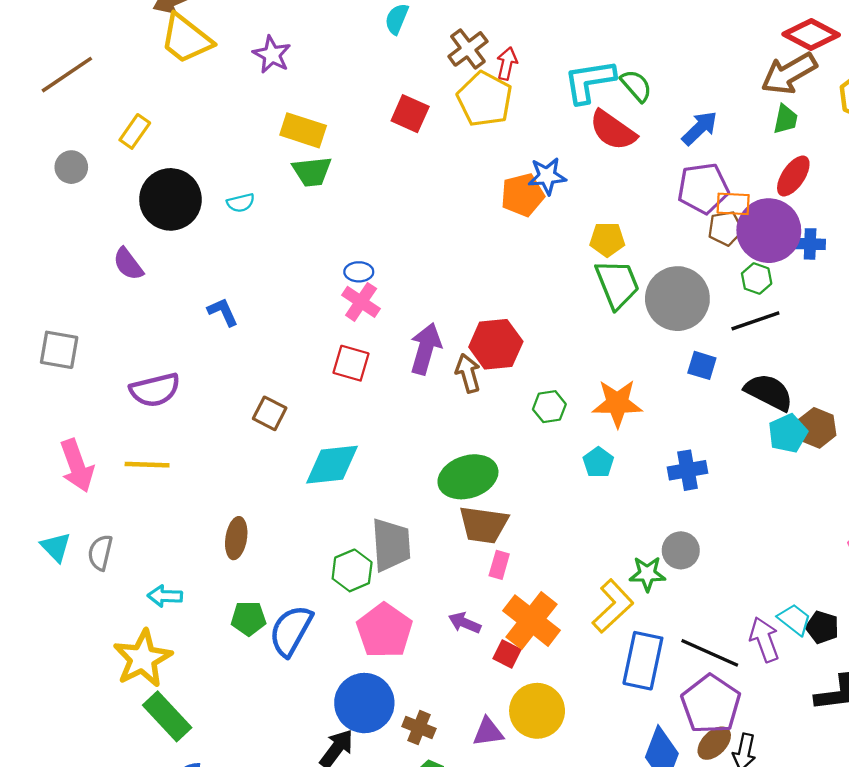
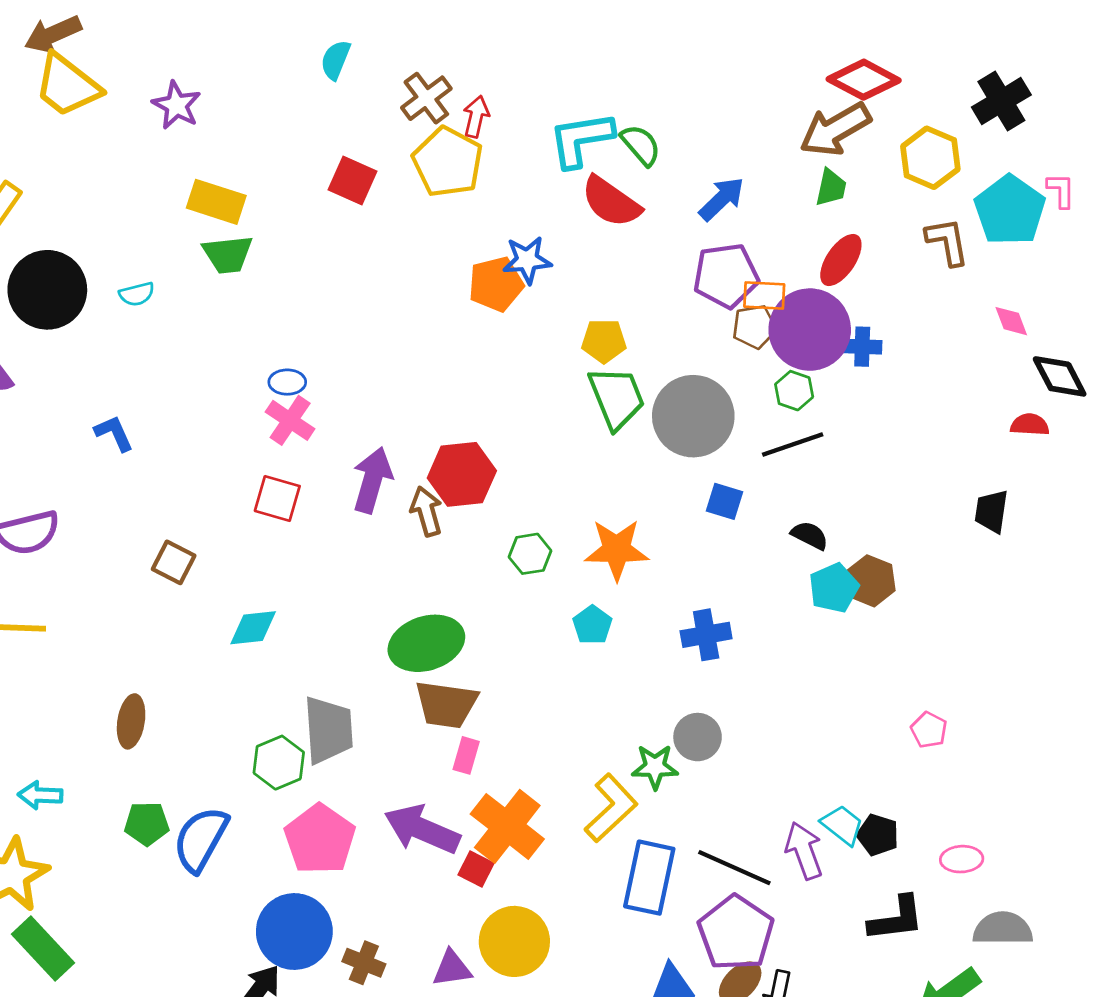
black semicircle: (769, 392) -> (810, 535), size x0.6
cyan diamond: (332, 465) -> (253, 628), size x0.7
purple arrow: (465, 623) -> (422, 829), size x1.8

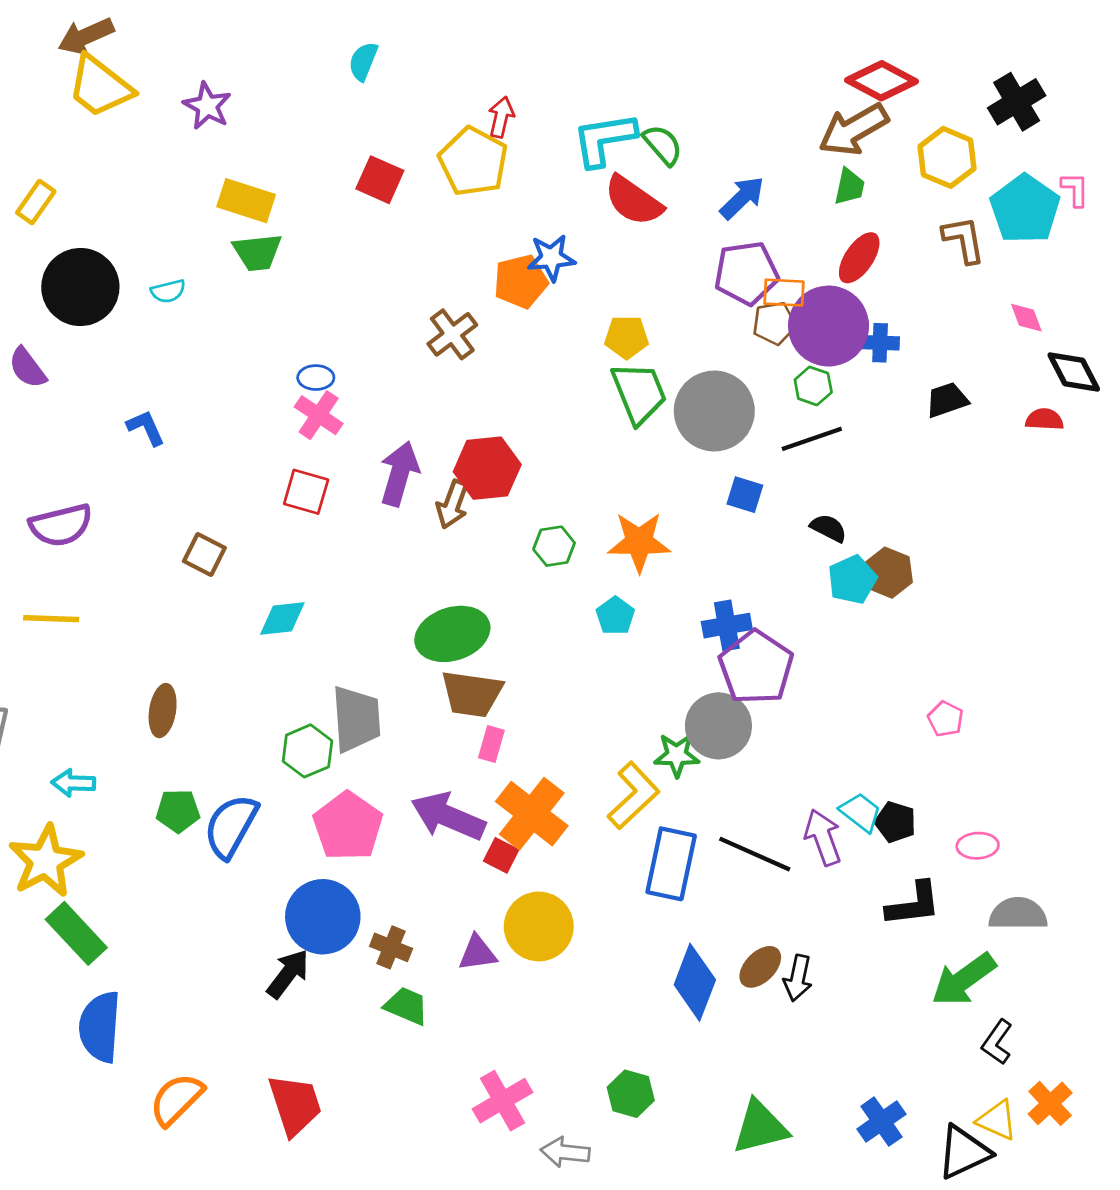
brown cross: (426, 98) -> (452, 334), moved
brown arrow: (426, 511) -> (452, 504), turned -144
black trapezoid: (991, 511) -> (947, 400), moved, turned 63
gray circle: (698, 737) -> (718, 726), size x1.4
purple pentagon: (736, 933) -> (756, 667), moved

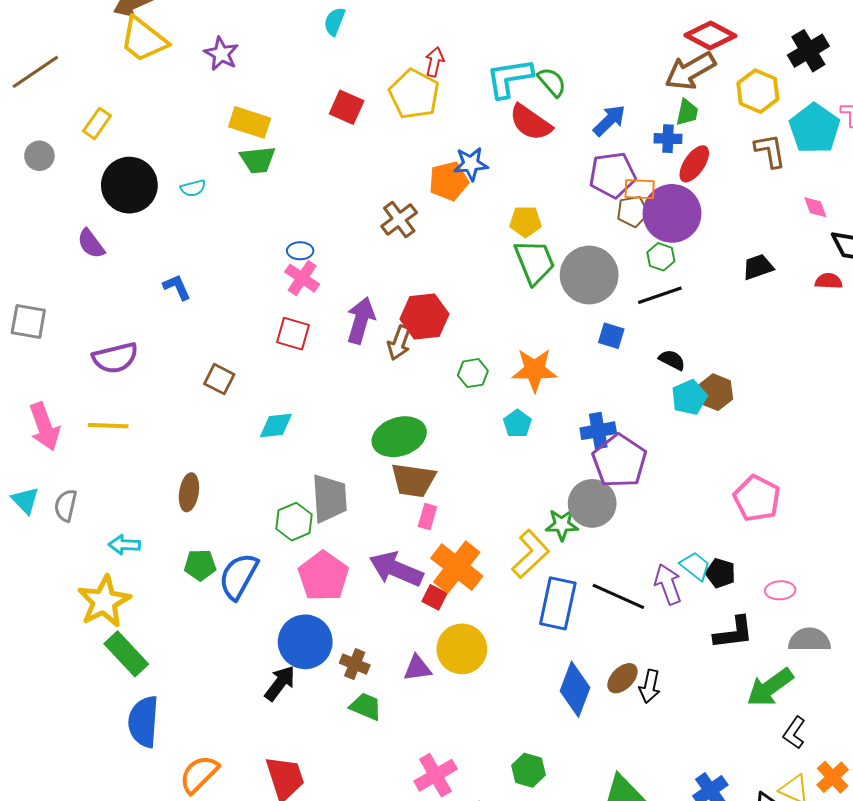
blue cross: (880, 343) -> (668, 139), moved
pink pentagon: (946, 719) -> (757, 498), size x1.8

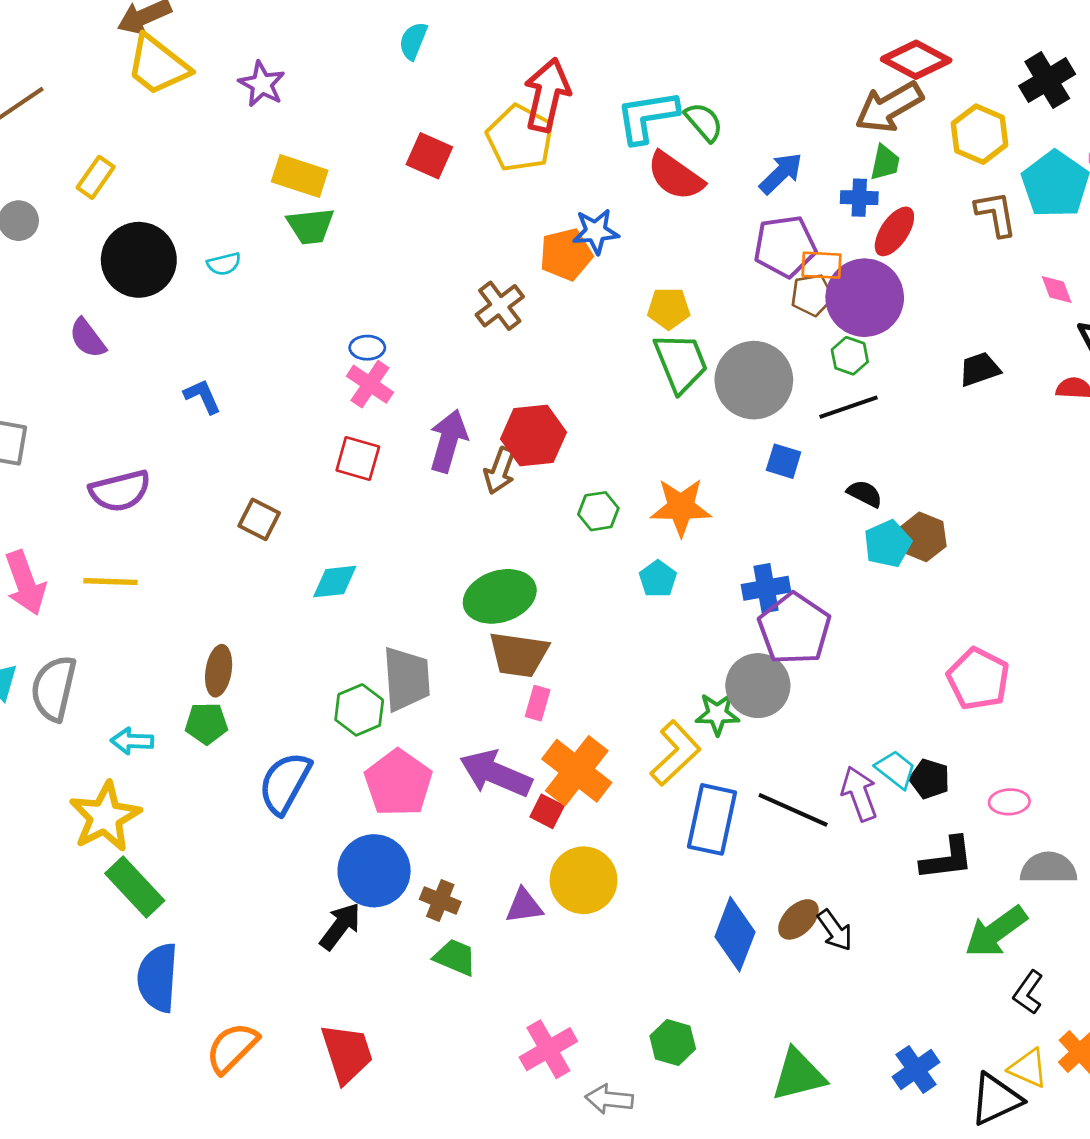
red arrow: (435, 62) -> (547, 95), size x1.8
gray semicircle: (66, 505) -> (54, 688), size x1.5
green pentagon: (200, 565) -> (206, 723), moved
black arrow: (650, 686) -> (835, 930), turned -48

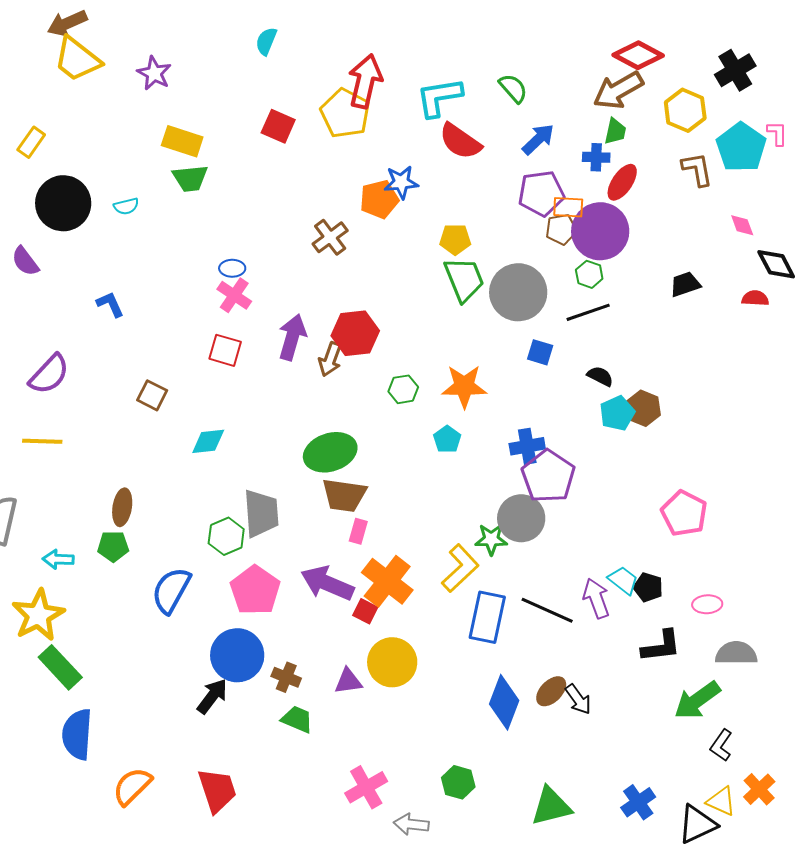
green semicircle: (704, 122) -> (513, 88), moved
purple semicircle: (120, 491) -> (49, 374), turned -33

